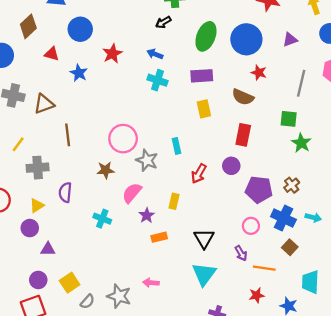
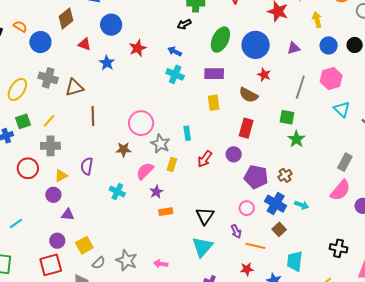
gray cross: (38, 168) -> (50, 146), moved
yellow rectangle: (174, 201) -> (172, 165), moved
pink arrow: (151, 283) -> (161, 264), moved

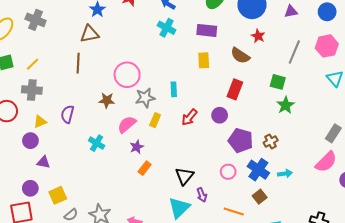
brown triangle: (74, 87) -> (90, 34), moved
gray star: (160, 144) -> (145, 98), turned 30
cyan arrow: (302, 205) -> (285, 174), turned -32
orange rectangle: (166, 212) -> (145, 168), turned -48
purple arrow: (236, 231) -> (202, 195), moved

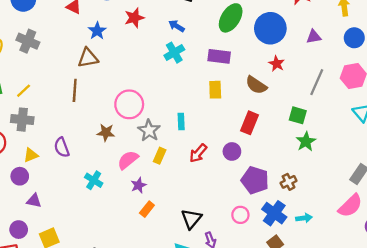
cyan cross: (167, 28) -> (174, 53), turned 30
gray star: (145, 98) -> (149, 130), turned -30
purple semicircle: (67, 114) -> (62, 147), turned -36

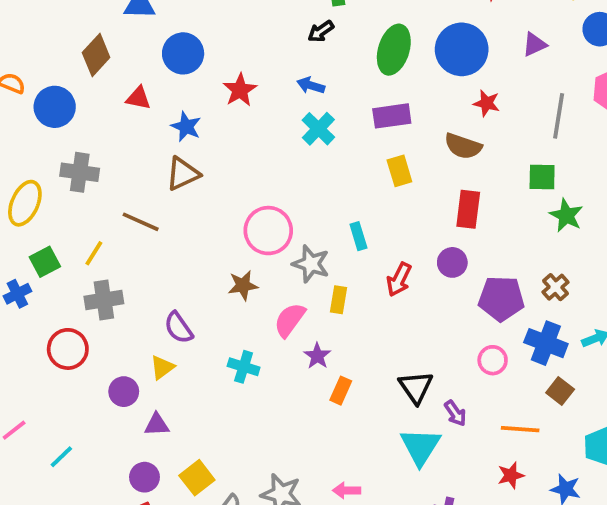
brown line: (75, 90) -> (141, 222), moved, turned -55
yellow triangle: (31, 155) -> (162, 367), moved

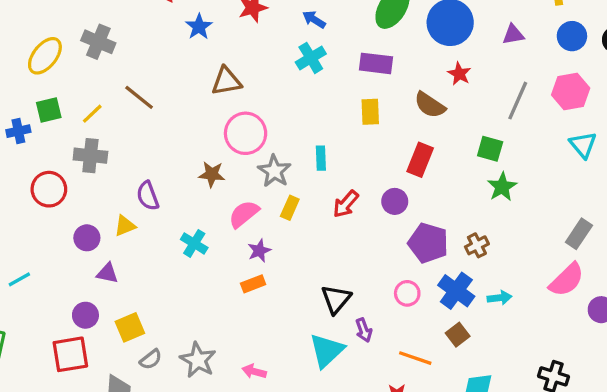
brown triangle: (183, 174) -> (226, 81), moved
orange rectangle: (341, 391) -> (253, 284), moved, turned 30

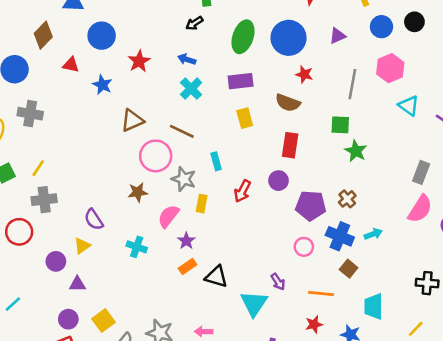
brown line: (139, 97) -> (182, 131), moved
black triangle: (336, 299) -> (216, 277), moved, turned -40

